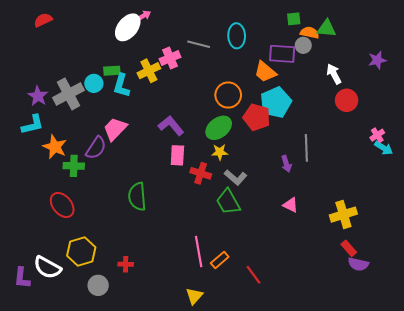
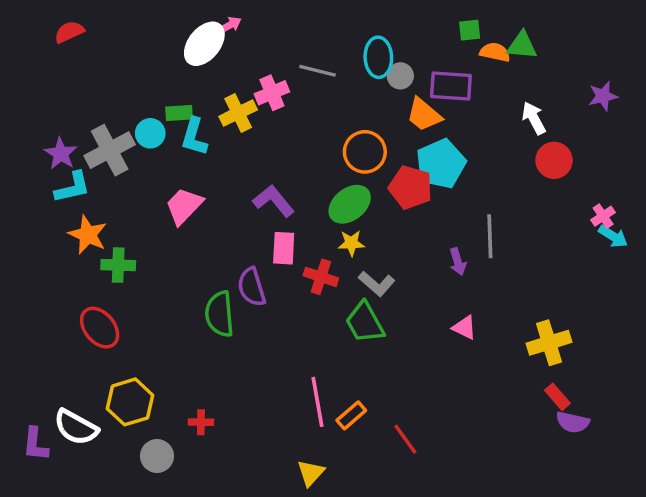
gray circle: (303, 45) -> (400, 76), moved
cyan L-shape: (33, 125) -> (73, 187), moved
purple semicircle: (96, 148) -> (252, 287), moved, turned 130

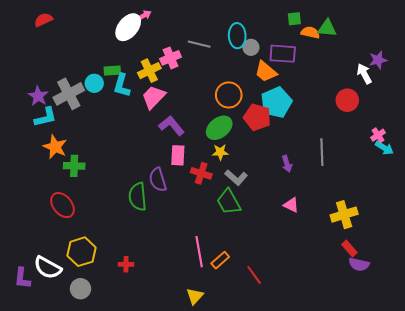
white arrow: (534, 118) -> (364, 74), moved
pink trapezoid: (184, 206) -> (154, 97), moved
gray line: (490, 236) -> (322, 152), moved
gray circle: (157, 456) -> (80, 289), moved

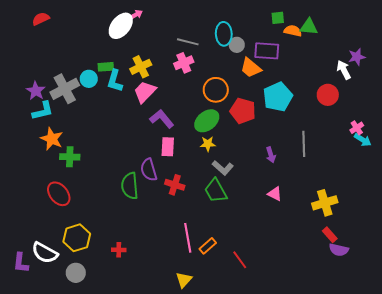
pink cross: (170, 58) -> (184, 63), moved
cyan pentagon: (276, 102) -> (278, 97), moved
red cross: (201, 173) -> (175, 185), moved

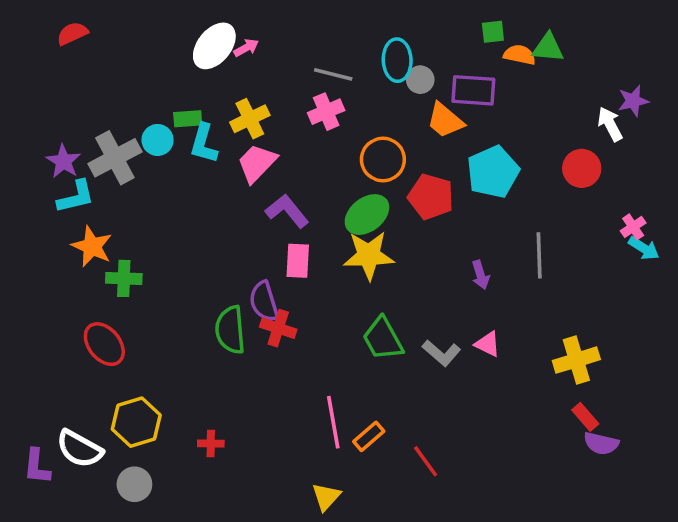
pink arrow: (136, 15) -> (246, 48), moved
yellow star: (208, 144) -> (369, 255), size x1.8
gray L-shape: (223, 168) -> (441, 353), moved
red cross: (175, 185) -> (278, 328), moved

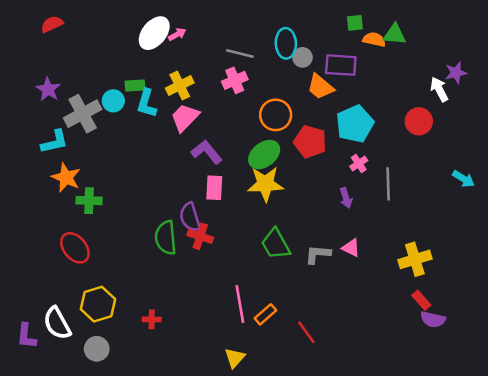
purple star: (63, 161) -> (48, 89), moved
pink cross: (633, 227) -> (359, 163), moved
gray L-shape: (441, 353) -> (318, 254), turned 144
white semicircle: (79, 449) -> (57, 323), turned 32

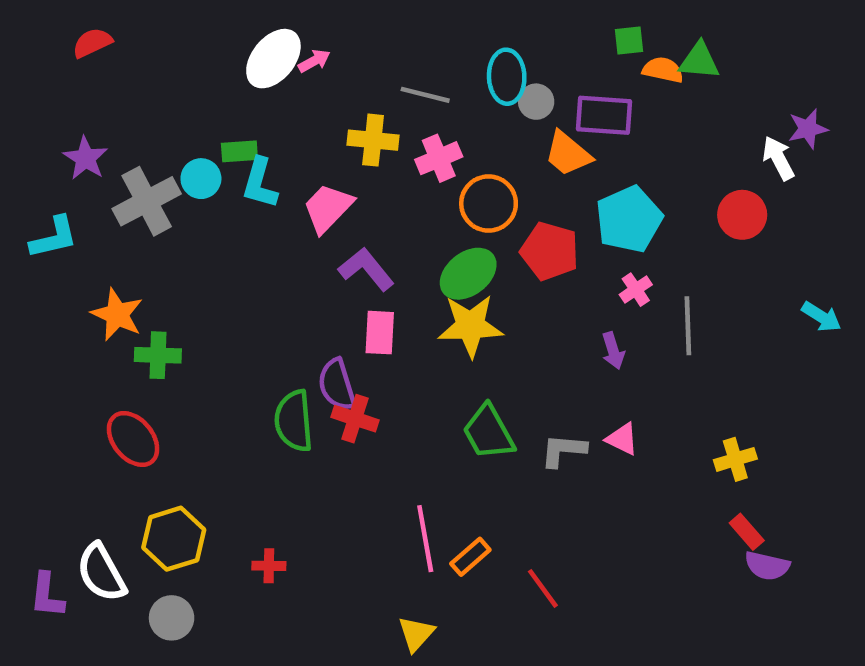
pink cross: (235, 80) -> (439, 158), moved
yellow cross: (180, 86) -> (373, 140), moved, turned 32
cyan L-shape: (55, 142) -> (54, 237), moved
yellow cross: (415, 259) -> (735, 459), size x0.7

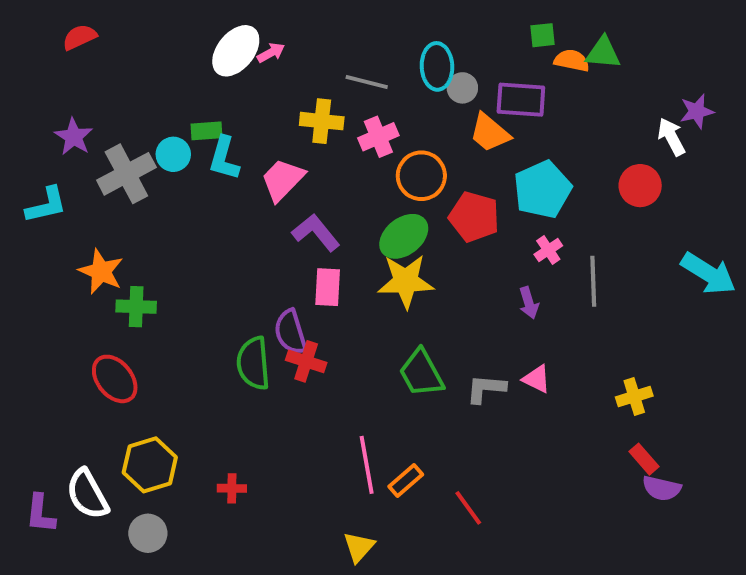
cyan arrow: (821, 317) -> (708, 273), size x1.6

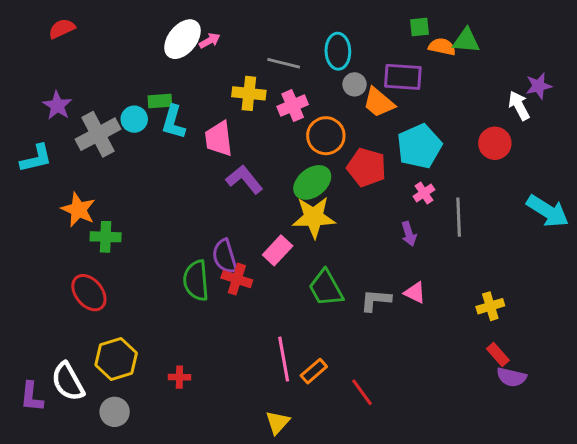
gray circle: (462, 88) -> (355, 84), moved
pink trapezoid: (283, 180) -> (219, 139), turned -51
pink rectangle: (328, 287) -> (278, 250), moved, turned 40

